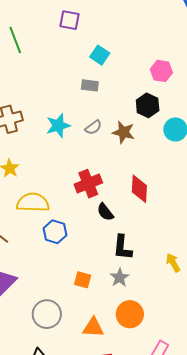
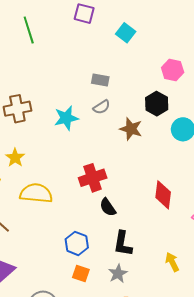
cyan square: (100, 55) -> (126, 33), moved
gray semicircle: (93, 127) -> (102, 107), moved
red diamond: (139, 189) -> (163, 195), moved
blue hexagon: (55, 232) -> (77, 243), moved

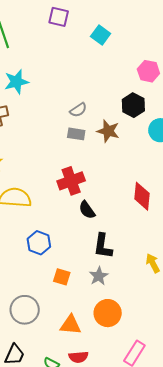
gray rectangle: (100, 80) -> (76, 134), moved
cyan star: (66, 118) -> (16, 82), moved
blue hexagon: (77, 243) -> (39, 243), moved

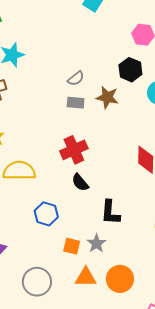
black semicircle: (87, 210) -> (80, 182), moved
gray star: (99, 276) -> (96, 243), moved
orange triangle: (71, 325) -> (86, 277), moved

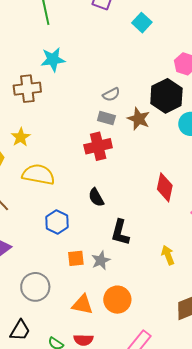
black hexagon: (130, 70) -> (166, 96), size x1.4
red cross: (74, 150) -> (98, 146), moved
orange square: (72, 246) -> (76, 258), turned -30
orange triangle: (86, 277) -> (83, 305), moved

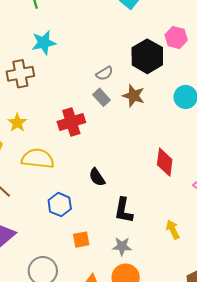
black hexagon: (166, 96) -> (147, 56), moved
gray rectangle: (106, 118) -> (101, 97), turned 36
red cross: (98, 146) -> (71, 122), moved
gray star: (101, 260) -> (122, 246), moved, turned 30

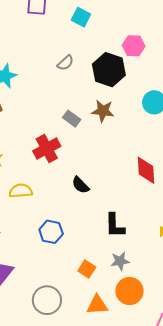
gray semicircle: (104, 73) -> (65, 63), moved
yellow semicircle: (38, 159) -> (21, 191), size x0.7
black semicircle: (97, 177) -> (80, 185), moved
orange square: (81, 240) -> (87, 269), moved, turned -36

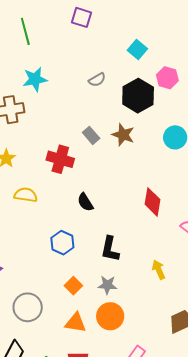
cyan square: (81, 17) -> (137, 50), moved
red cross: (47, 149) -> (60, 159), turned 32
blue hexagon: (51, 232) -> (62, 243), moved

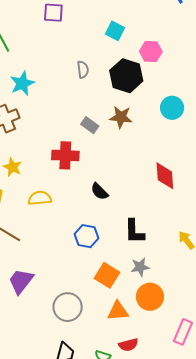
gray semicircle: (97, 80) -> (83, 70), turned -54
orange square: (73, 286) -> (107, 275), size x1.4

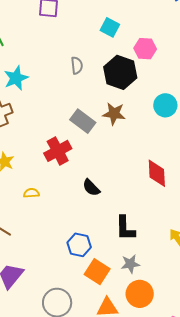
gray rectangle: (90, 125) -> (83, 121), size x1.4
red cross: (65, 155) -> (58, 151), turned -32
yellow semicircle: (40, 198) -> (31, 193), size x0.7
blue hexagon: (86, 236) -> (79, 245), moved

